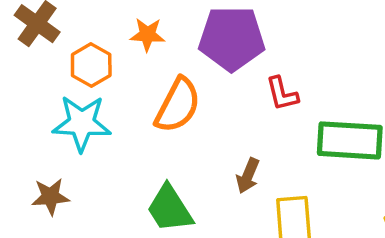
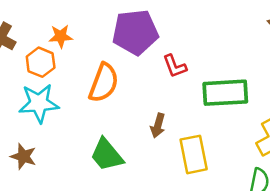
orange star: (147, 35) -> (61, 36), moved
brown star: (50, 197) -> (23, 156), turned 30

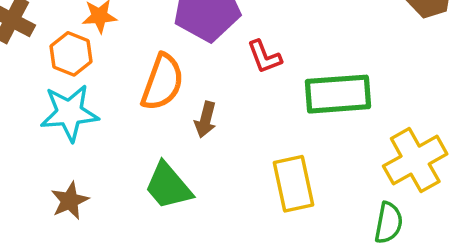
brown arrow: (158, 126) -> (206, 120), moved
brown star: (23, 156) -> (70, 201), moved, turned 30

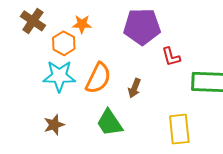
orange semicircle: (162, 82) -> (98, 78), moved

